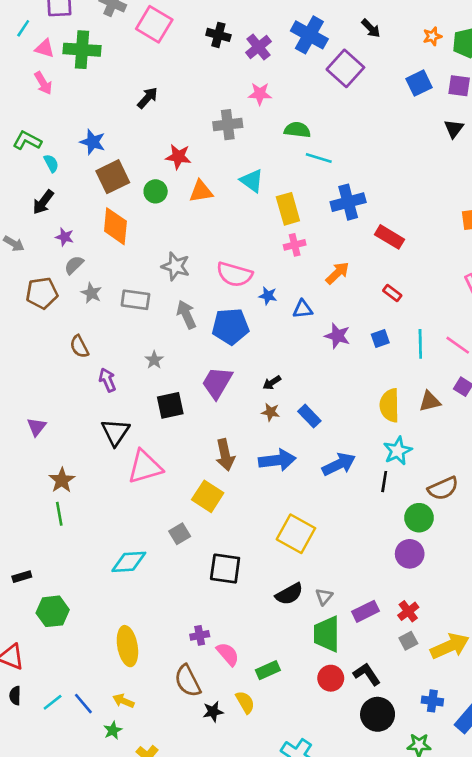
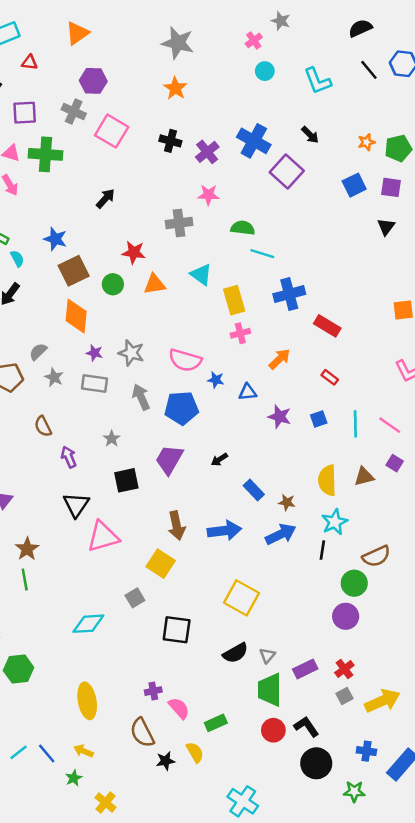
purple star: (65, 237) -> (94, 353), moved
brown star: (271, 412) -> (287, 502), moved

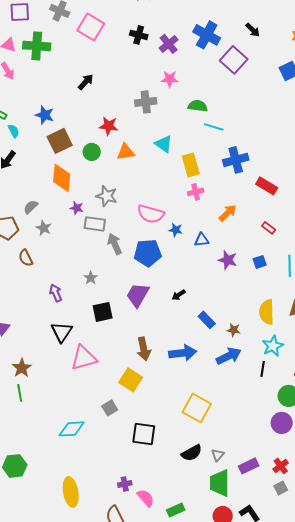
gray star: (131, 353) -> (107, 196), moved
gray rectangle: (94, 383) -> (95, 224), moved
brown semicircle: (43, 426) -> (26, 258), moved

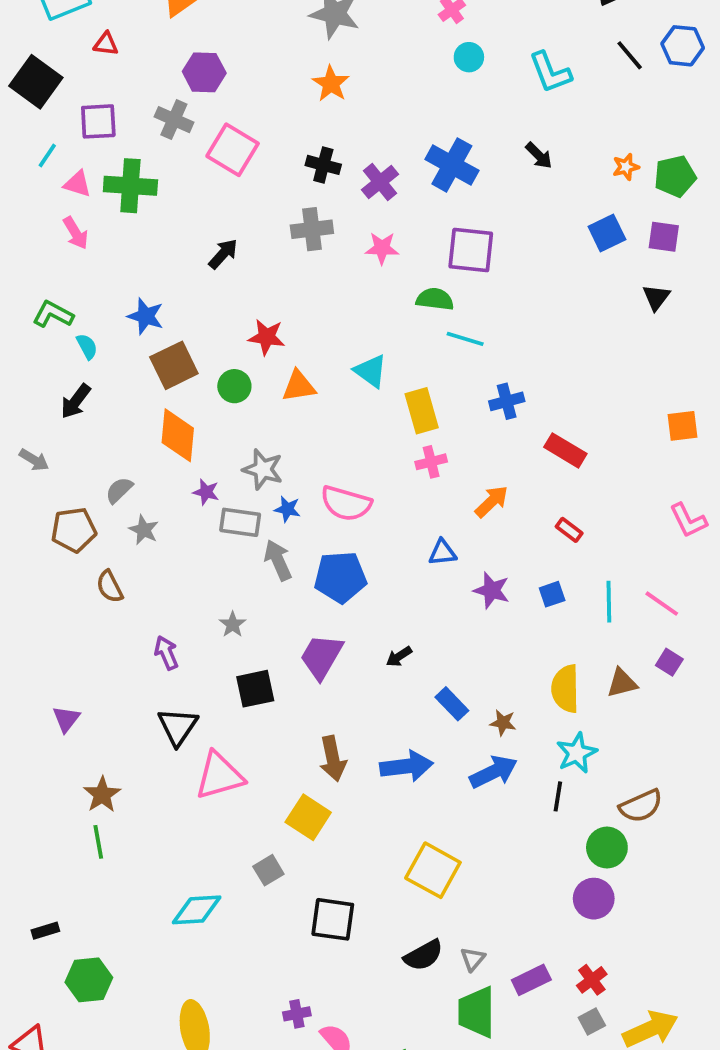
purple square: (234, 60) -> (471, 250), moved, turned -36
gray cross: (146, 102) -> (312, 229), moved
blue cross: (236, 160) -> (507, 401), size x0.7
blue star: (176, 230) -> (287, 509), moved

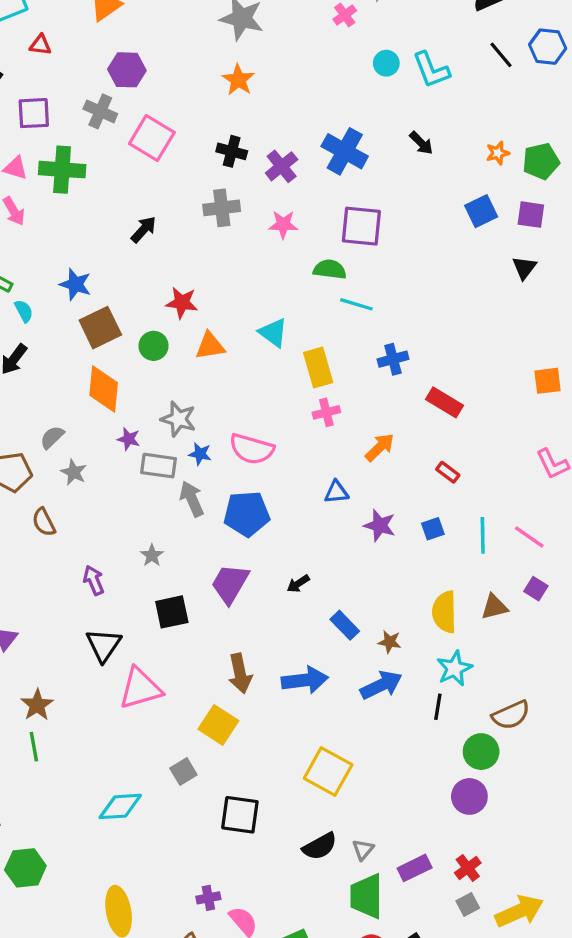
cyan circle: (469, 57) -> (386, 63), moved

